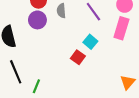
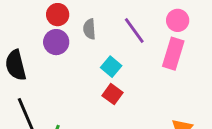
cyan square: (90, 42) -> (111, 67), moved

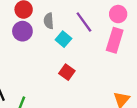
cyan square: (111, 67) -> (63, 39), moved

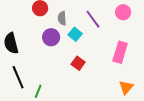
purple circle: (22, 31) -> (51, 37), moved
pink rectangle: (115, 40) -> (120, 52), moved

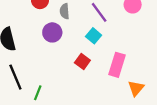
cyan square: (75, 34) -> (94, 36), moved
pink rectangle: (120, 52) -> (117, 65), moved

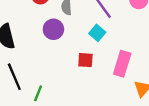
red square: (82, 61) -> (85, 60), turned -32

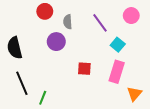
cyan square: (97, 33) -> (118, 45), moved

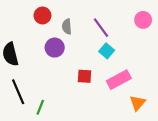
pink circle: (131, 16) -> (143, 20), moved
cyan square: (118, 45) -> (107, 51), moved
pink rectangle: (117, 72) -> (119, 80), turned 45

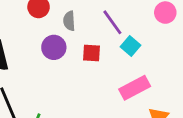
cyan square: (107, 51) -> (130, 46), moved
red square: (84, 76) -> (91, 53), moved

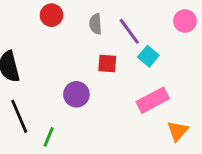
gray semicircle: (69, 21) -> (96, 24), moved
purple circle: (54, 47) -> (76, 94), moved

